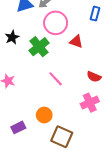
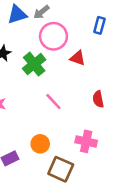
red semicircle: (94, 77) -> (98, 99), turned 56
pink cross: (90, 103) -> (86, 141), moved, turned 36

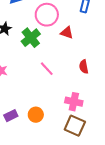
orange circle: (40, 144) -> (36, 115), moved
brown square: (61, 169) -> (75, 126), moved

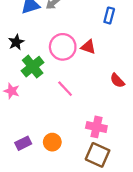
pink circle: (47, 15) -> (63, 47), moved
green cross: (31, 38) -> (33, 67), moved
red semicircle: (84, 67) -> (117, 81), moved, turned -32

